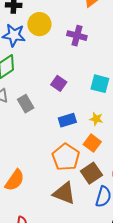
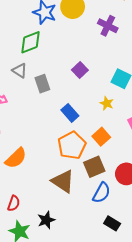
yellow star: (96, 119) -> (107, 103), moved
blue rectangle: (67, 120) -> (70, 113), moved, turned 54

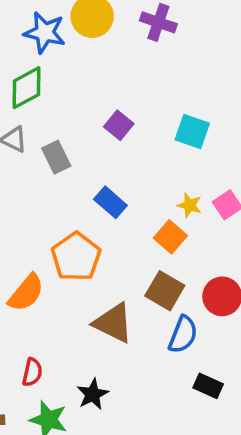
purple cross: (108, 26) -> (158, 22), moved
yellow star: (107, 103) -> (190, 205), moved
orange pentagon: (72, 145) -> (76, 257), moved
brown square: (94, 167) -> (165, 291), turned -30

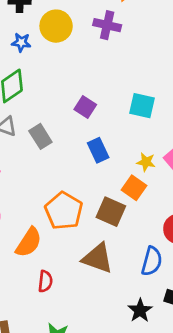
blue star: (45, 33) -> (21, 42), size x0.6
blue rectangle: (110, 202) -> (98, 150), moved, turned 30
brown square: (165, 291) -> (111, 212), moved
red semicircle: (32, 372) -> (45, 281), moved
black star: (93, 394) -> (140, 310), moved

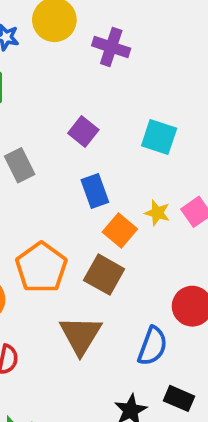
purple cross: (107, 25) -> (111, 47), moved
orange square: (134, 188) -> (120, 230), moved
brown triangle: (98, 258) -> (81, 335), turned 36

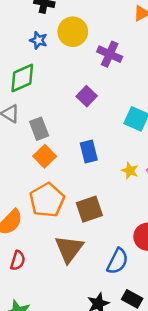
purple square: (83, 132) -> (87, 96), moved
orange square: (120, 230) -> (45, 156), moved
brown square: (104, 275) -> (89, 209), turned 36

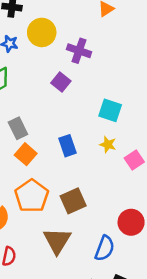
purple square: (87, 96) -> (61, 82), moved
yellow star: (130, 171) -> (108, 145), moved

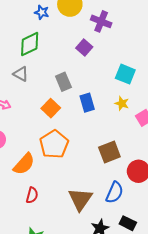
gray rectangle: (18, 128) -> (63, 82), moved
brown square: (73, 201) -> (109, 152), moved
brown triangle: (57, 241) -> (80, 199), moved

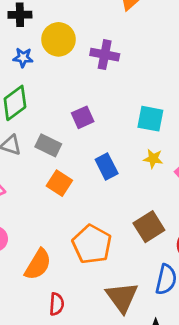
purple square: (84, 48) -> (83, 117), moved, turned 35
gray rectangle: (63, 82) -> (48, 145), moved, turned -30
orange pentagon: (54, 144) -> (92, 244), moved

